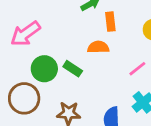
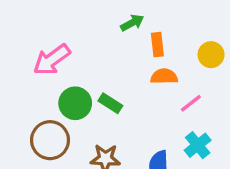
orange semicircle: (98, 47) -> (164, 76), moved

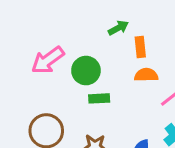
green circle: (75, 103) -> (86, 71), moved
green rectangle: (110, 103) -> (99, 98), turned -36

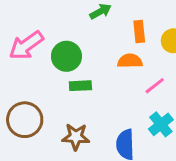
orange rectangle: (140, 47) -> (139, 32), moved

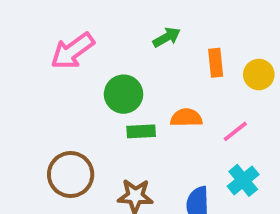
pink arrow: (26, 45) -> (73, 51), moved
orange semicircle: (130, 61) -> (186, 118), moved

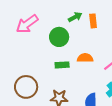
orange rectangle: (216, 63) -> (93, 21), moved
green circle: (124, 94) -> (59, 37), moved

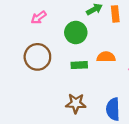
pink arrow: (27, 24) -> (39, 17), size x0.6
brown circle: (26, 87) -> (37, 57), moved

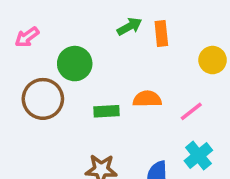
pink arrow: (39, 17) -> (27, 37), moved
green circle: (76, 32) -> (75, 64), moved

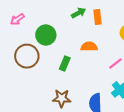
orange semicircle: (147, 99) -> (89, 47), moved
green rectangle: (106, 111) -> (65, 63), turned -64

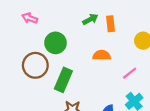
pink arrow: (17, 19) -> (30, 18), moved, turned 56
green rectangle: (65, 63) -> (63, 80), moved, size x1.5

